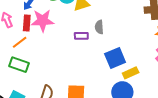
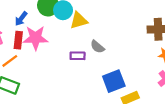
gray semicircle: (99, 27) -> (97, 47), turned -48

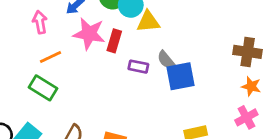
red rectangle: (18, 40) -> (114, 41), moved
blue square: (114, 81) -> (181, 76), moved

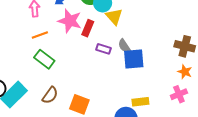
yellow triangle: (148, 22) -> (114, 17), turned 48
green rectangle: (43, 88) -> (44, 59), moved

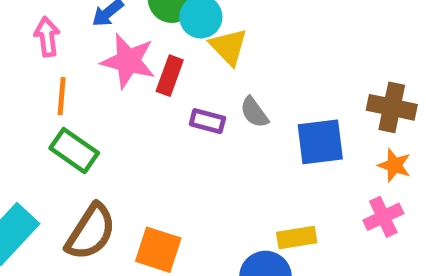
orange line: (40, 35) -> (62, 96), turned -63
blue square: (134, 59) -> (320, 142), moved
brown semicircle: (50, 95) -> (91, 232), size x1.4

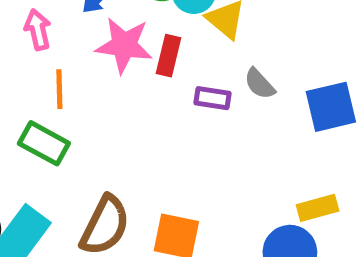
green rectangle: (74, 151) -> (44, 143), moved

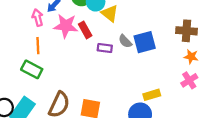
pink arrow: (38, 30) -> (38, 18), moved
red rectangle: (168, 56) -> (85, 30), turned -42
blue square: (331, 107) -> (145, 42), moved

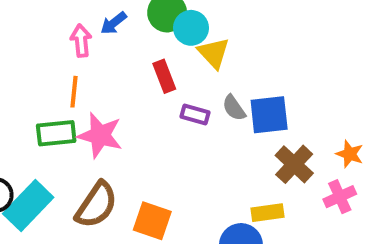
pink star: (66, 26) -> (100, 135), moved
brown cross: (187, 31) -> (294, 164), moved, turned 30
green rectangle: (32, 69) -> (56, 133), turned -42

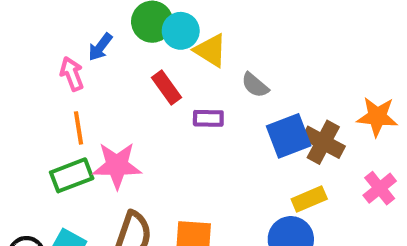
gray semicircle: (234, 108) -> (255, 85), moved
blue square: (269, 115) -> (289, 136), moved
orange star: (350, 154) -> (377, 117), size x1.4
pink cross: (340, 197) -> (380, 188), moved

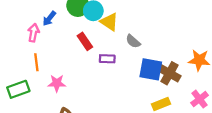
pink arrow: (72, 74) -> (33, 33), turned 30
blue square: (289, 136) -> (151, 69), turned 30
pink star: (117, 165) -> (57, 83), size x0.7
green rectangle: (72, 175) -> (18, 89), moved

